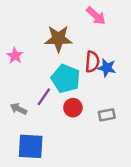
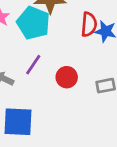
cyan pentagon: (66, 79) -> (33, 23), moved

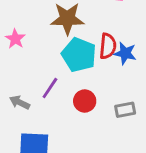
cyan pentagon: (33, 23) -> (79, 55), moved

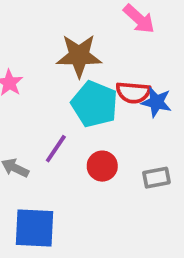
red semicircle: (108, 46) -> (133, 92), turned 90

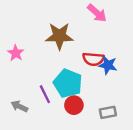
cyan pentagon: (94, 104) -> (68, 83), moved
purple line: (56, 149) -> (45, 94), turned -60

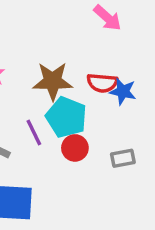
brown star: (59, 36) -> (53, 81), moved

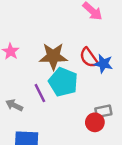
red semicircle: (102, 83) -> (89, 58), turned 50
red circle: (75, 148) -> (95, 122), moved

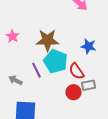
red semicircle: (89, 58) -> (76, 71), moved
red circle: (95, 122) -> (73, 92), moved

